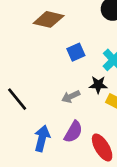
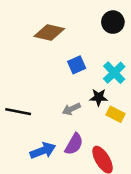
black line: (17, 99) -> (18, 112), turned -40
blue arrow: (42, 138) -> (43, 151), turned 55

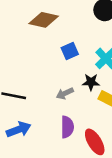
purple semicircle: (74, 144) -> (67, 127), turned -30
blue arrow: (43, 151) -> (19, 129), moved

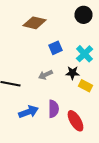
gray arrow: (65, 93) -> (46, 75), moved
blue arrow: (19, 129) -> (28, 112), moved

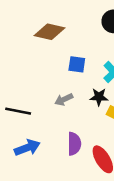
blue square: (56, 48) -> (77, 64), turned 32
blue arrow: (28, 112) -> (27, 148), moved

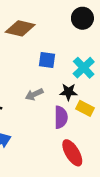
purple semicircle: (74, 144) -> (61, 117), moved

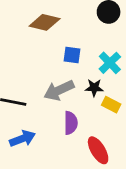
gray arrow: (34, 94) -> (59, 90), size x1.6
purple semicircle: (61, 117) -> (71, 123), moved

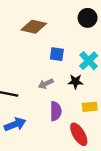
gray arrow: (59, 90) -> (46, 84), size x0.6
yellow rectangle: (111, 105) -> (90, 107), moved, turned -32

